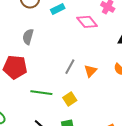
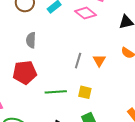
yellow square: (70, 99) -> (85, 92), turned -32

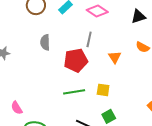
gray line: (78, 61) -> (89, 39), moved
red pentagon: (25, 72) -> (76, 60), moved

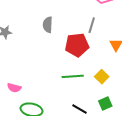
yellow square: (103, 90) -> (102, 77), turned 32
pink semicircle: (17, 108) -> (14, 88), turned -48

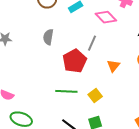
red pentagon: (77, 45) -> (75, 61), turned -30

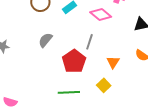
gray semicircle: (48, 37) -> (45, 40), turned 35
yellow square: (95, 96) -> (104, 85), moved

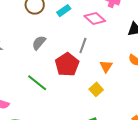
green line: (69, 92) -> (37, 83), moved, turned 40

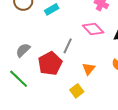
pink diamond: (95, 18) -> (93, 29), moved
gray semicircle: (39, 43) -> (23, 50), moved

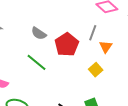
gray line: (68, 46) -> (93, 33), moved
gray semicircle: (23, 50) -> (39, 33), turned -98

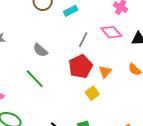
gray line: (93, 33) -> (83, 40), moved
red pentagon: (67, 45) -> (81, 67), moved

